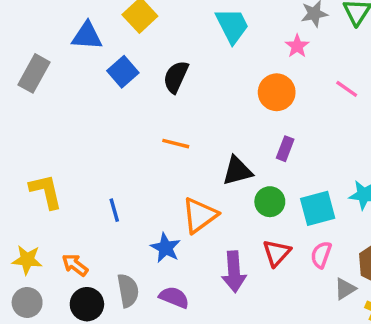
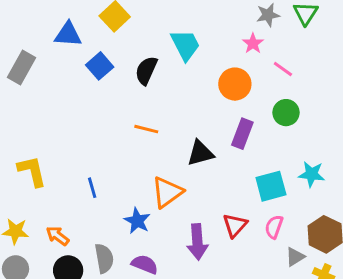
cyan trapezoid: (232, 26) -> (185, 45), moved
pink line: (347, 89) -> (283, 69), moved
purple rectangle: (285, 149) -> (242, 134), size x1.4
green circle: (270, 202) -> (286, 113), moved

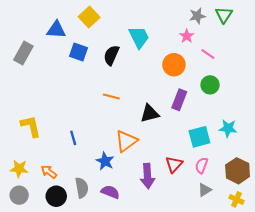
blue square: (100, 66) -> (78, 52), turned -30
gray triangle: (295, 257) -> (205, 190), moved

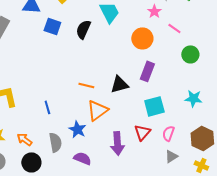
green circle: (210, 85) -> (190, 54), moved
orange line: (111, 97) -> (86, 85), moved
cyan square: (199, 137) -> (154, 106), moved
gray semicircle: (82, 188) -> (55, 142), moved

